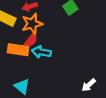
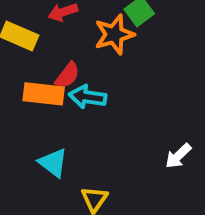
orange star: (32, 24) -> (114, 34), moved

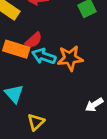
orange star: (114, 34) -> (70, 58), moved

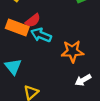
orange star: (70, 58) -> (72, 51), moved

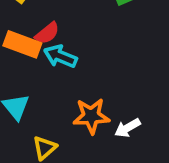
orange star: (72, 51) -> (91, 116), moved

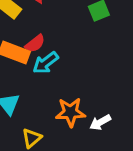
cyan arrow: (60, 56) -> (46, 63), turned -60

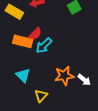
white arrow: (100, 122) -> (84, 80), turned -104

